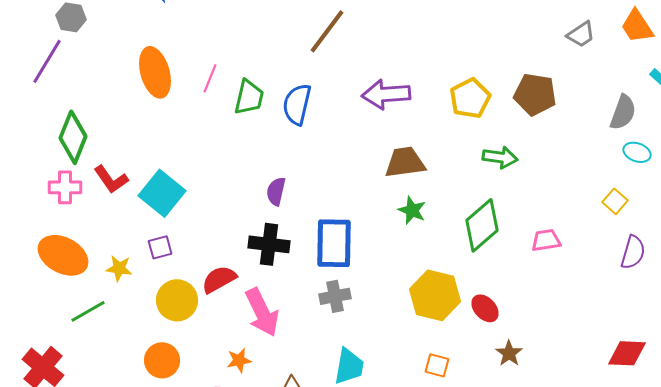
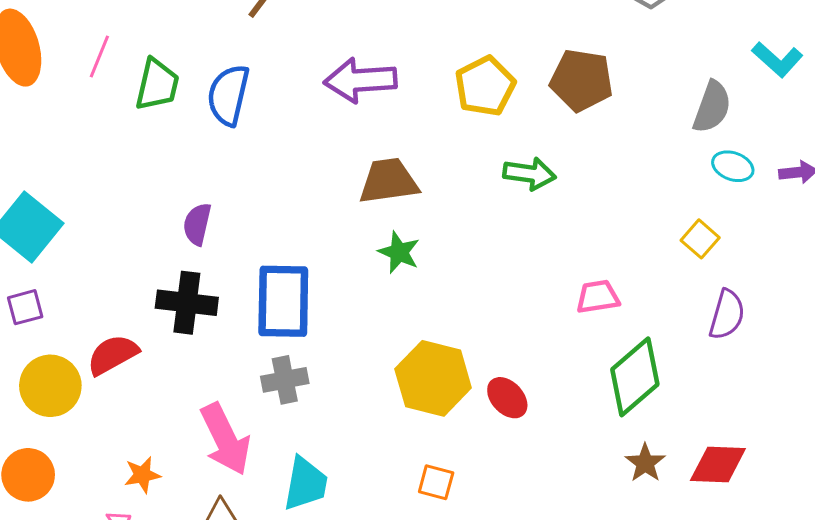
green diamond: (482, 225) -> (635, 377), moved
pink arrow: (262, 312) -> (225, 439), moved
brown star: (509, 353) -> (645, 463), moved

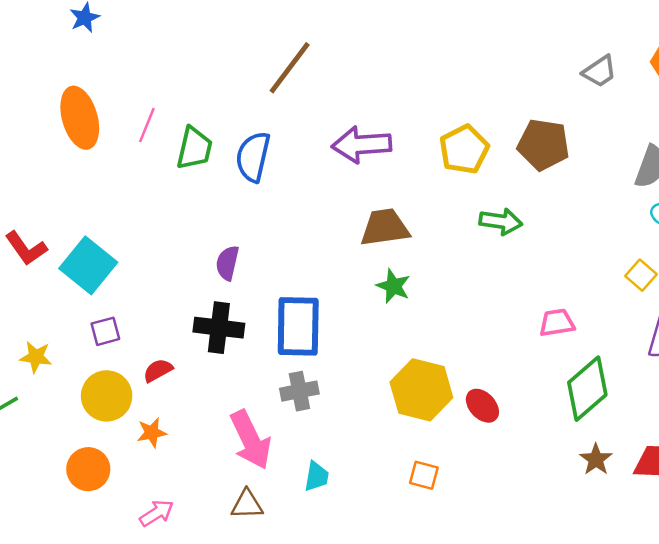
purple square: (25, 307) -> (105, 331), moved
red semicircle: (113, 355) -> (158, 370), size x0.7
orange star: (142, 475) -> (152, 433), moved
cyan trapezoid: (306, 484) -> (316, 476), size x0.7

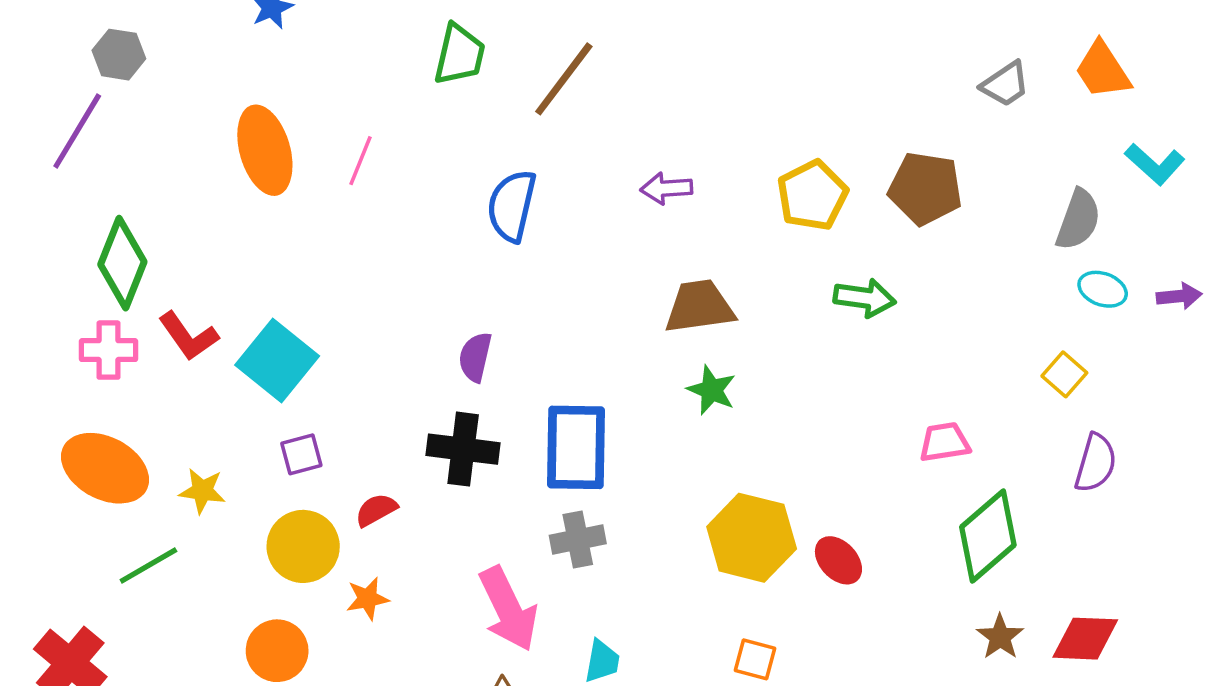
purple arrow: (362, 145) -> (666, 188), size x0.6
green trapezoid: (194, 148) -> (460, 55), moved

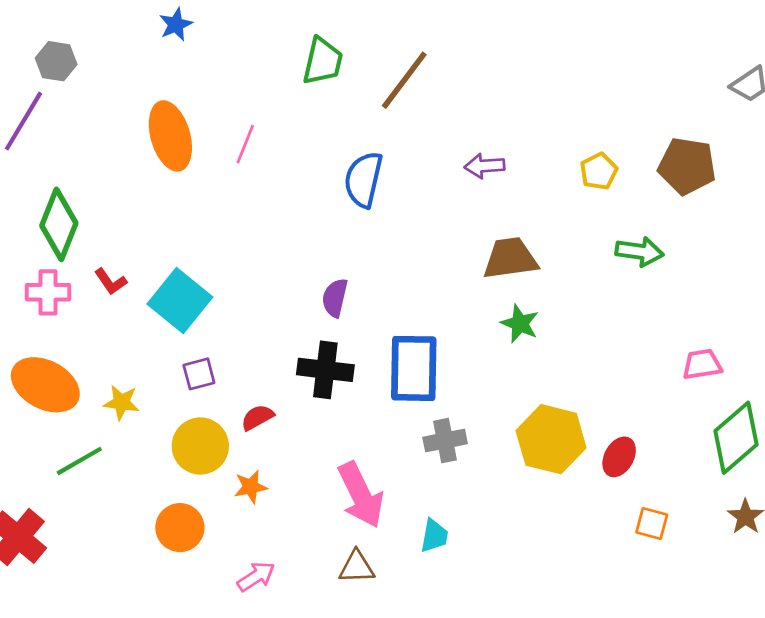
yellow pentagon: (812, 195) -> (599, 171), size x0.7
red L-shape: (188, 336) -> (111, 281), size x0.7
gray cross: (578, 539) -> (445, 441), moved
red ellipse: (838, 560) -> (619, 457), turned 72
orange square: (755, 659) -> (652, 523), moved

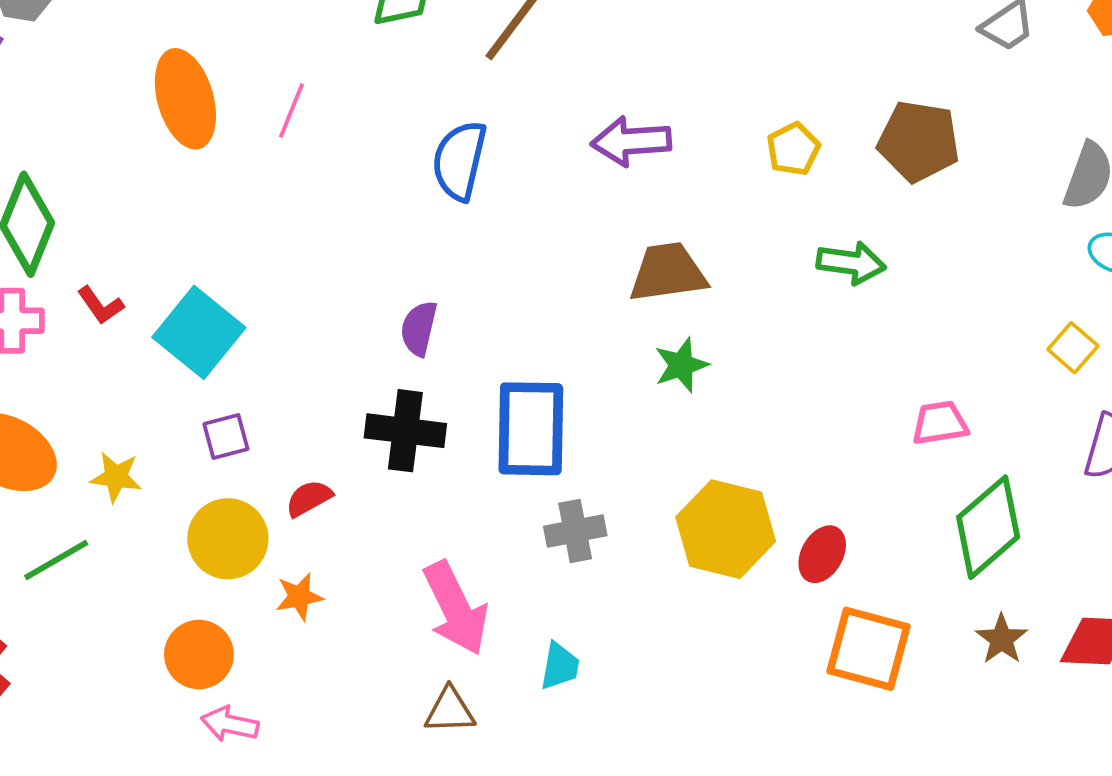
purple arrow: (484, 166) -> (631, 141), size x1.4
green star: (520, 324) -> (681, 365), turned 30
orange square: (652, 523) -> (868, 649), size x1.8
pink arrow: (256, 577) -> (230, 724), moved, turned -135

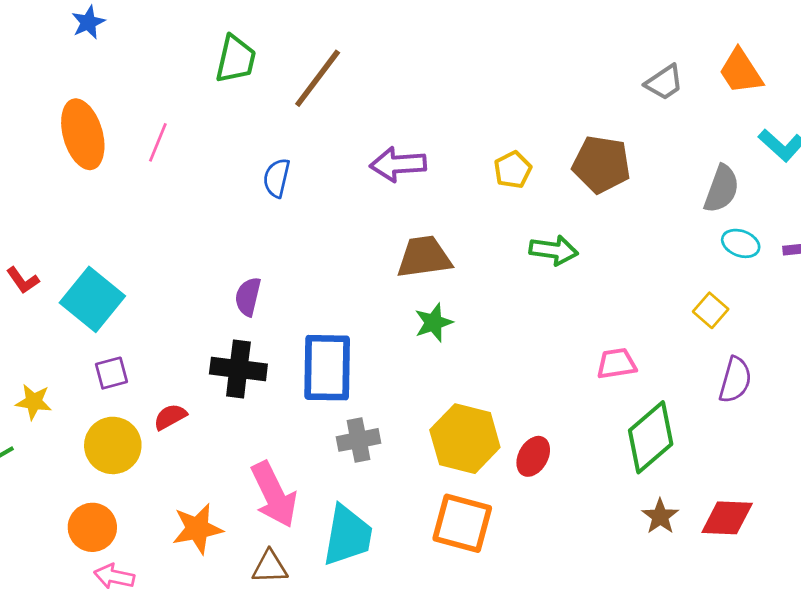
blue semicircle: (459, 161) -> (277, 178), size x0.7
orange star: (299, 597) -> (197, 529), moved, size x1.5
orange square: (868, 649) -> (462, 523), moved
cyan trapezoid: (560, 666) -> (348, 536), size x1.8

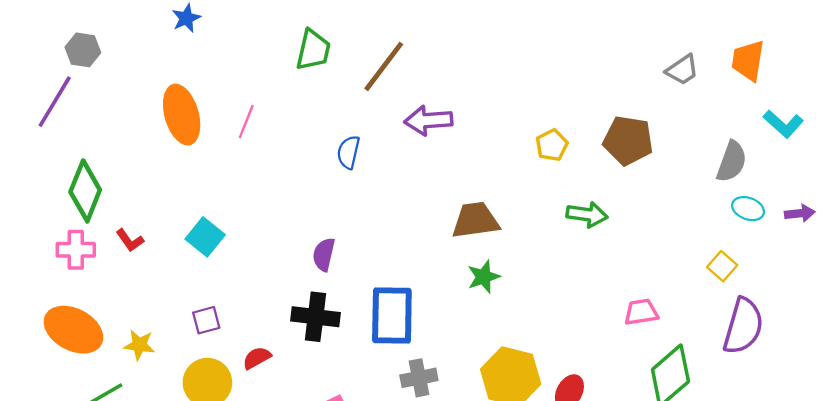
orange trapezoid: (741, 71) -> (748, 61), turned 42
purple arrow: (398, 164) -> (428, 120), moved
cyan square: (92, 299) -> (205, 237), moved, size x0.7
purple semicircle: (735, 380) -> (743, 326), size x1.4

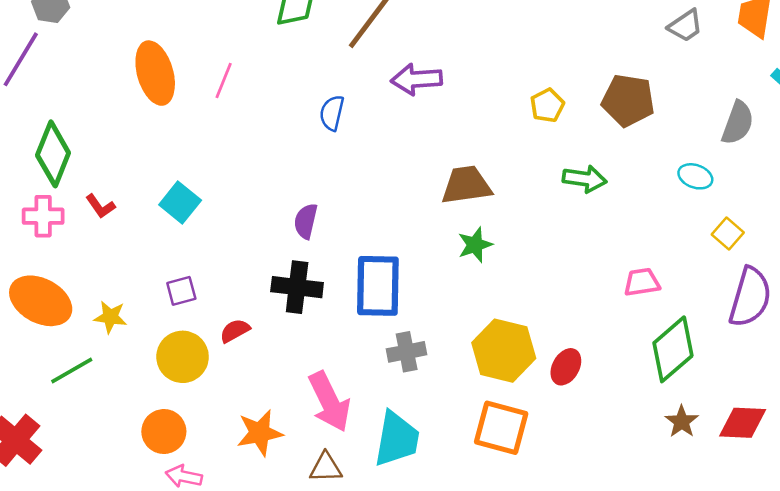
cyan ellipse: (748, 209) -> (695, 176), moved

